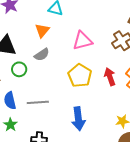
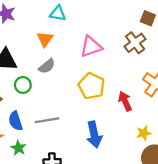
red arrow: (110, 77) -> (125, 101), moved

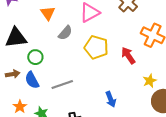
gray semicircle: (47, 66) -> (65, 33), moved
blue semicircle: (16, 121) -> (32, 80), moved
blue arrow: (94, 135) -> (111, 99), moved, size x0.7

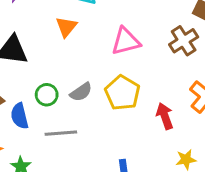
gray semicircle: (65, 33) -> (81, 92), moved
green circle: (35, 57) -> (47, 95), moved

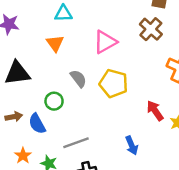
gray semicircle: (81, 92) -> (78, 79), moved, turned -78
red arrow: (165, 116) -> (155, 111), moved
gray line: (61, 133) -> (76, 143), moved

